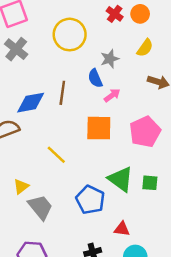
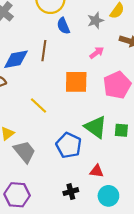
gray star: (110, 59) -> (96, 20), moved
blue semicircle: (95, 78) -> (63, 26), moved
pink arrow: (112, 95) -> (97, 53), moved

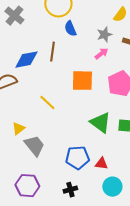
gray star: (96, 20) -> (104, 35), moved
blue pentagon: (69, 145) -> (77, 158), moved, turned -30
black cross: (71, 192) -> (70, 190), moved

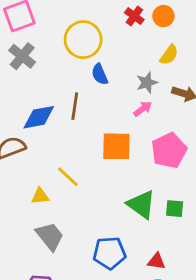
yellow triangle: (18, 129) -> (40, 196), moved, turned 32
red triangle: (101, 164) -> (157, 261), moved

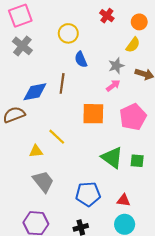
orange circle: (163, 16) -> (139, 22), moved
yellow circle: (83, 40) -> (68, 33), size x0.7

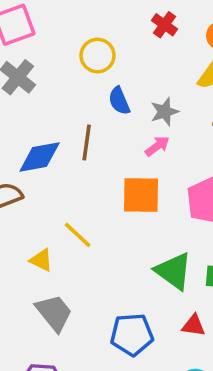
gray star: (116, 66) -> (165, 112), moved
pink arrow: (113, 86) -> (157, 146), moved
yellow triangle: (36, 151) -> (41, 260), turned 32
red triangle: (124, 200) -> (193, 325), moved

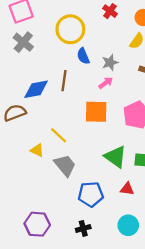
yellow circle: (97, 56) -> (70, 29), size x1.4
gray trapezoid: (54, 313) -> (65, 165), moved

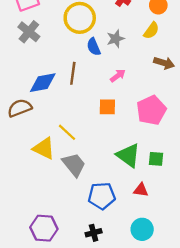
gray star: (110, 62) -> (116, 39), moved
orange square: (96, 112) -> (107, 107), size x0.7
yellow triangle: (37, 150) -> (44, 148), size x1.5

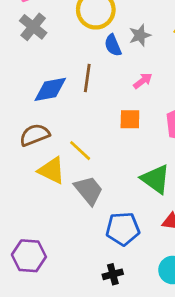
brown semicircle: (20, 108) -> (35, 135), moved
purple hexagon: (44, 228) -> (29, 256), moved

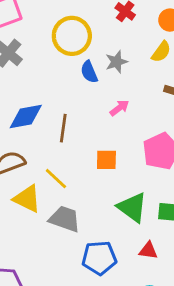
brown line: (87, 78) -> (63, 128), moved
orange square: (130, 119) -> (106, 160), moved
gray trapezoid: (89, 190) -> (65, 219), turned -32

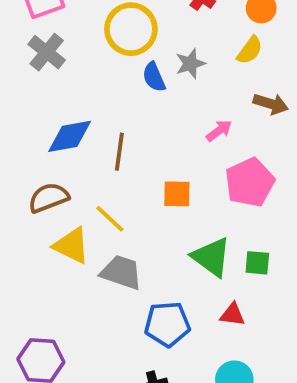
pink arrow: (119, 108) -> (219, 131), moved

